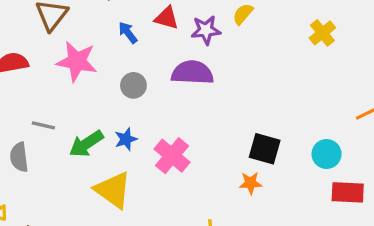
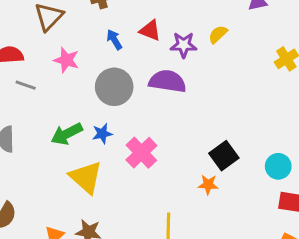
pink star: (77, 61) -> (66, 60), size x0.7
gray circle: (133, 85) -> (114, 87), size x1.6
gray line: (43, 125) -> (26, 85), moved
black square: (265, 149) -> (224, 156), turned 32

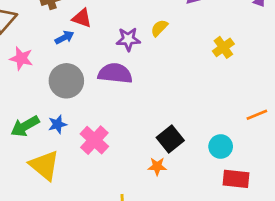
red triangle: (150, 30) -> (82, 18), moved
blue arrow: (114, 40) -> (64, 37), turned 96

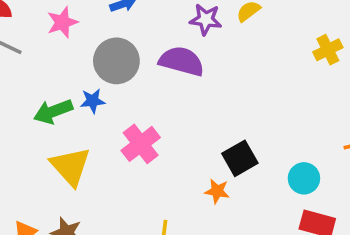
pink star: (21, 58) -> (62, 22), turned 30
blue star: (57, 124) -> (93, 101), moved

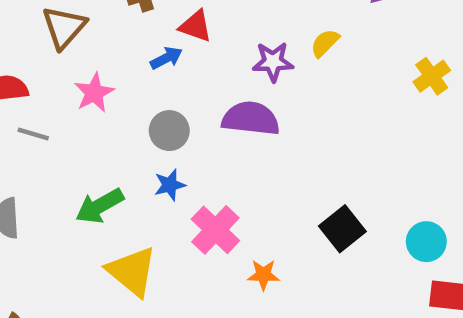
gray circle: (116, 61) -> (169, 131), size x0.7
blue star: (93, 101) -> (170, 185), moved
orange star: (217, 191) -> (263, 275), moved

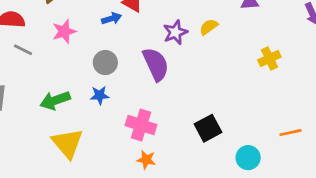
purple star: (273, 62) -> (175, 32), turned -30
purple semicircle: (251, 119) -> (156, 64), turned 48
black square: (342, 229) -> (208, 128), moved
pink cross: (215, 230) -> (141, 125), moved, turned -36

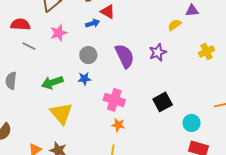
yellow semicircle: (209, 27) -> (174, 25), moved
purple star: (175, 32) -> (158, 52), moved

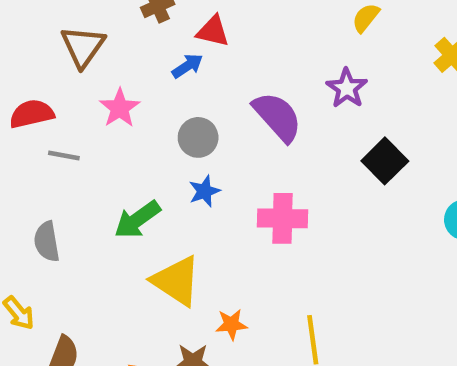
black square: (163, 102) -> (385, 161), moved
orange star: (118, 125) -> (231, 324), moved

